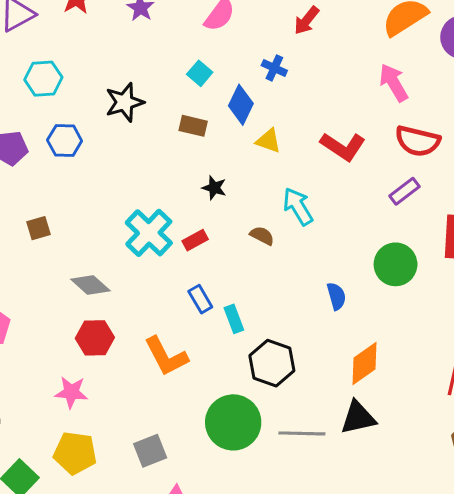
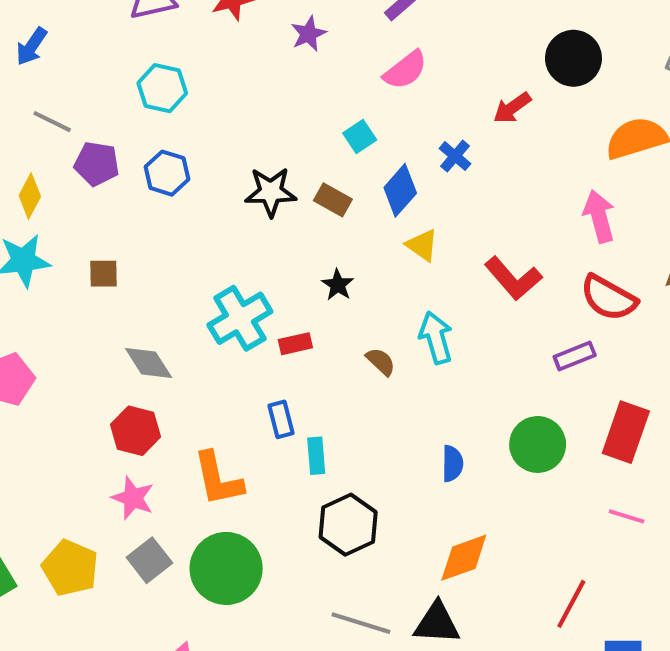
black star: (125, 102) -> (271, 192), moved
pink star: (71, 392) -> (133, 498), moved
green circle: (233, 422) -> (226, 568), moved
gray square: (150, 451) -> (149, 560), moved, turned -32

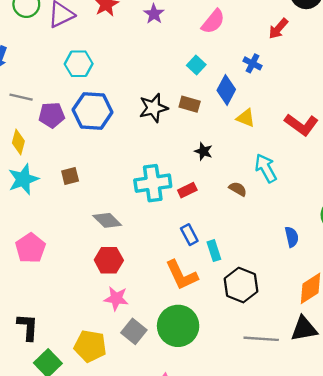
blue hexagon: (167, 173) -> (93, 111), size x1.5
cyan cross: (240, 318) -> (153, 183), turned 36
orange L-shape: (218, 479) -> (182, 275), moved

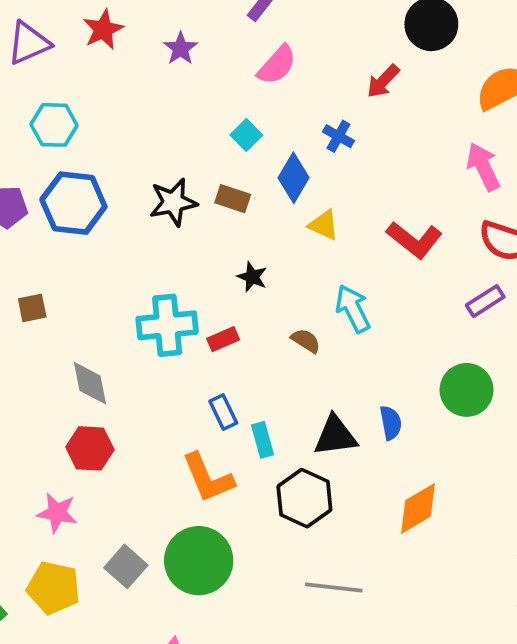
gray diamond: (107, 220) -> (90, 383), turned 32
pink star: (116, 298) -> (57, 513), moved
black triangle: (304, 329) -> (335, 436), moved

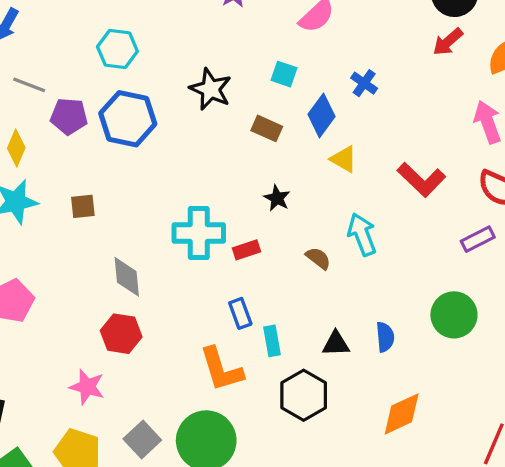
red arrow: (383, 81) -> (448, 42), moved
cyan square: (246, 135) -> (284, 74), turned -32
black star: (173, 202) -> (211, 89), moved, turned 30
black triangle: (335, 436) -> (336, 344), size x0.7

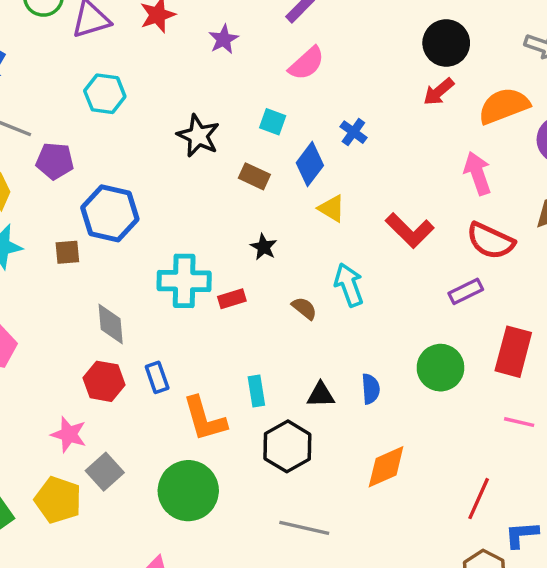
blue hexagon: (128, 119) -> (110, 213), moved
blue rectangle: (240, 313) -> (157, 377), moved
gray square: (142, 440) -> (105, 472), moved

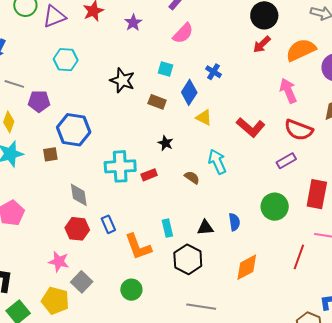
green circle: (188, 491) -> (131, 290), size x0.6
red line: (479, 499) -> (299, 257), moved

